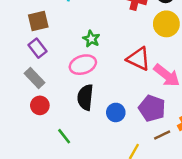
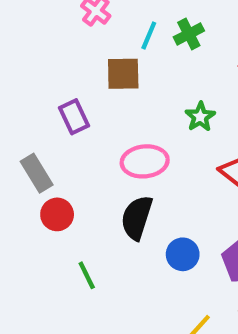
brown square: (38, 21) -> (123, 74), moved
green star: (91, 39) -> (200, 117), moved
gray rectangle: (35, 78) -> (37, 173), moved

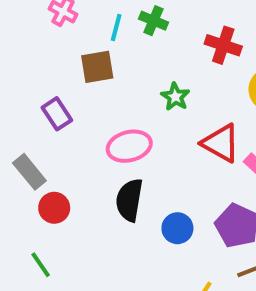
green cross: (189, 34) -> (153, 21), turned -32
green line: (87, 275) -> (41, 265), moved

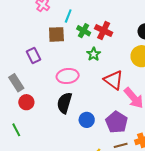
green cross: (153, 21) -> (84, 31), moved
red cross: (223, 45) -> (104, 31), moved

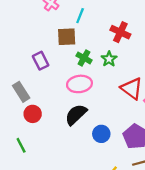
green cross: (84, 31) -> (84, 58), moved
black semicircle: (64, 103) -> (76, 115), turned 30

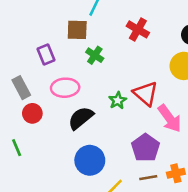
green star: (109, 59) -> (118, 100), moved
pink ellipse: (79, 84) -> (65, 88), moved
blue circle: (101, 134) -> (90, 160), moved, size x1.5

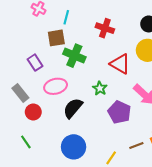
green cross: (95, 55) -> (74, 56), size x1.5
red triangle: (146, 94) -> (120, 64), moved
purple pentagon: (145, 148) -> (119, 112), moved
blue circle: (90, 160) -> (74, 147), moved

